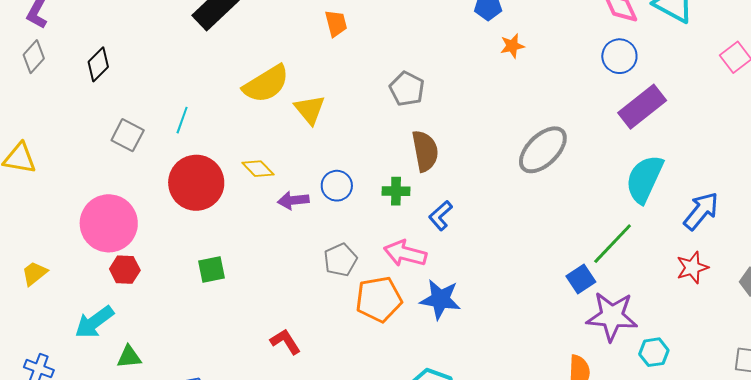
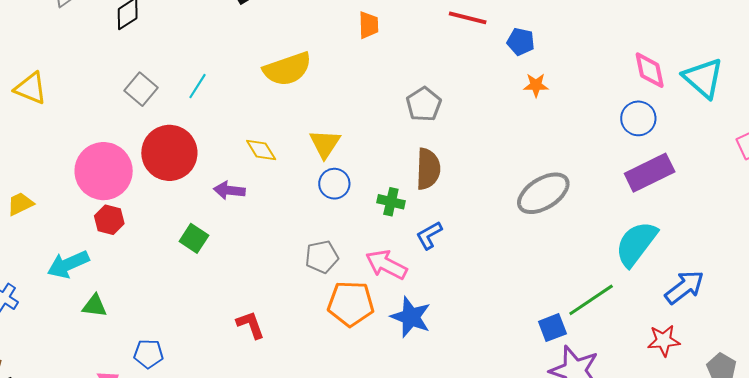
yellow triangle: (310, 110) -> (325, 144), moved
red circle: (196, 183) -> (169, 153), moved
purple arrow: (293, 200) -> (229, 190), moved
green square: (212, 269) -> (194, 238), turned 32

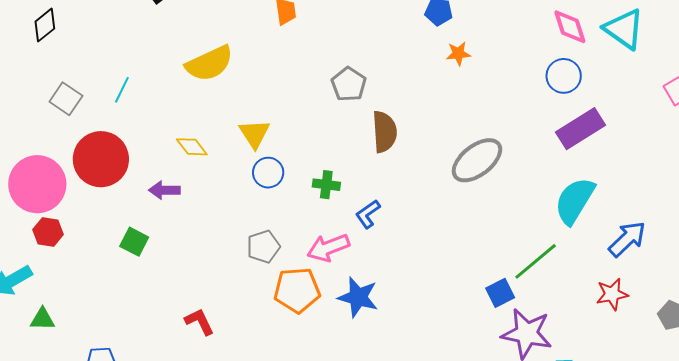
brown semicircle: (428, 169) -> (385, 132), moved
pink arrow: (386, 265) -> (328, 248), turned -42

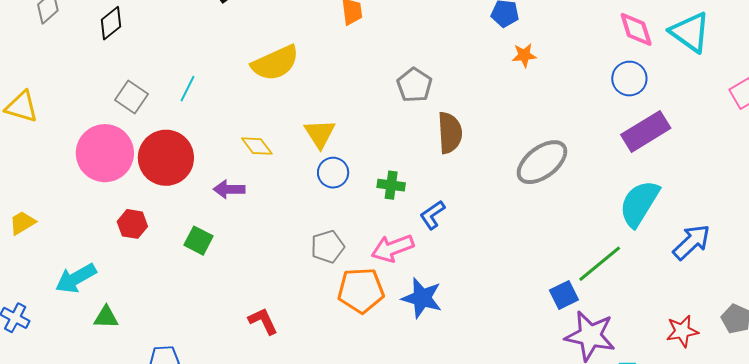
pink circle: (37, 184) -> (105, 153), moved
red hexagon: (48, 232) -> (132, 224), moved
red star: (612, 294) -> (682, 331), moved

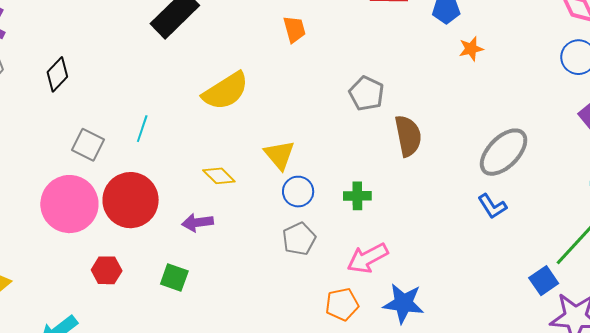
blue L-shape: (432, 215) -> (492, 206), moved, turned -80
gray pentagon: (328, 247) -> (299, 239), moved
orange pentagon: (361, 290) -> (342, 304), size x0.7

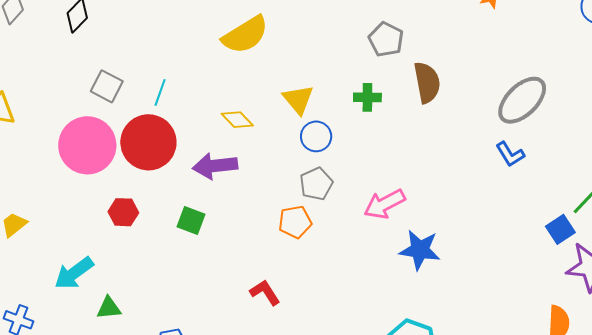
cyan line: (142, 129) -> (160, 92), moved
green cross: (357, 196) -> (367, 97), moved
purple arrow: (198, 223) -> (215, 166), size x1.4
orange pentagon: (342, 304) -> (295, 222), moved

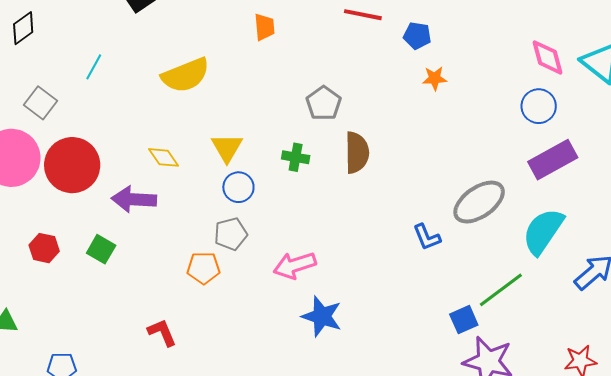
cyan line: (160, 92) -> (94, 67), moved
gray ellipse: (522, 100) -> (479, 202), moved
red hexagon: (123, 212) -> (44, 248), moved

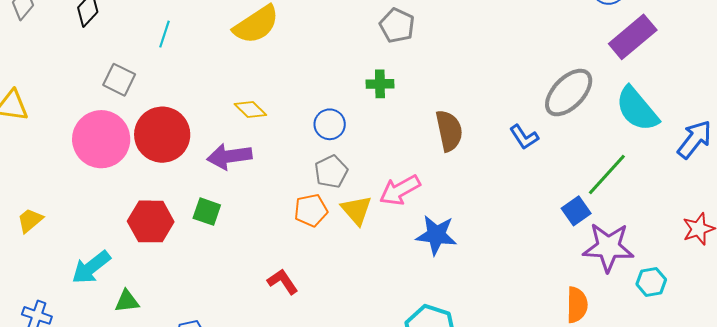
yellow triangle: (227, 148) -> (356, 210), moved
brown semicircle: (357, 153) -> (449, 131), moved
cyan semicircle: (543, 231) -> (637, 109), turned -63
red hexagon: (44, 248) -> (151, 221), size x1.5

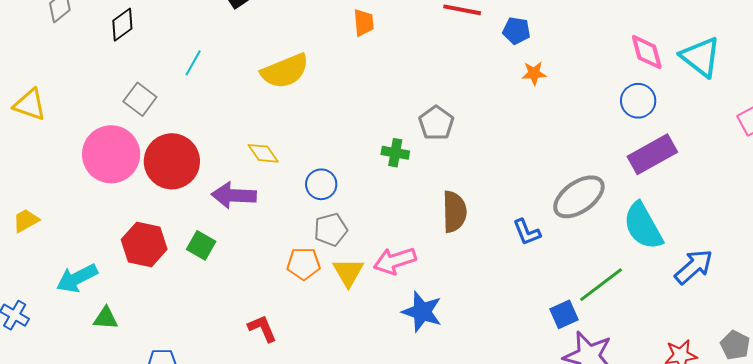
gray pentagon: (397, 26) -> (436, 123), moved
blue circle: (330, 124) -> (321, 184), moved

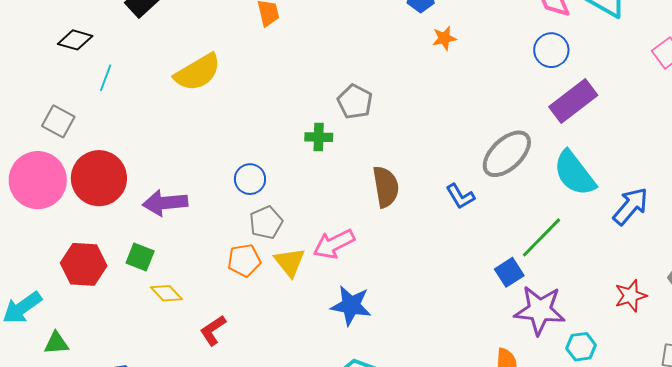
black diamond: (122, 25) -> (75, 40), moved, turned 60
yellow diamond: (263, 153) -> (166, 293), moved
blue star: (422, 312) -> (351, 305), moved
red L-shape: (262, 328) -> (213, 330), turned -92

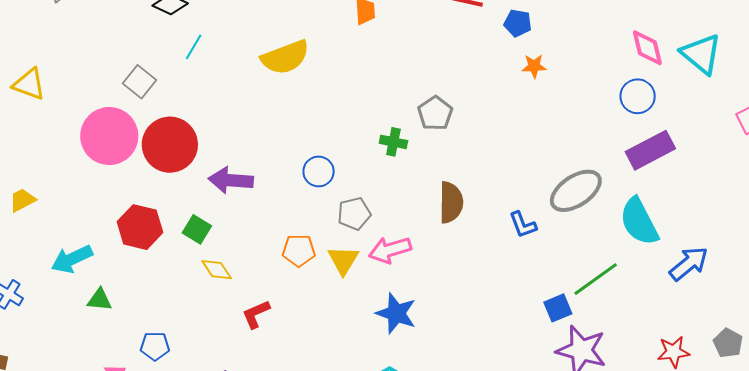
gray pentagon: (266, 223) -> (354, 214), moved

